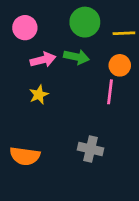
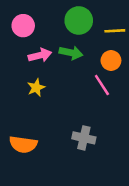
pink line: (110, 92) -> (102, 85), turned -40

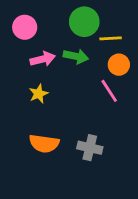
yellow line: (115, 31) -> (111, 38), moved
orange semicircle: (23, 144) -> (44, 144), moved

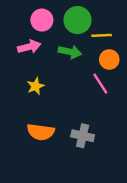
pink circle: (25, 27) -> (42, 20), moved
pink arrow: (43, 59) -> (29, 47), moved

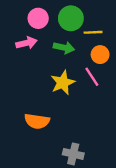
yellow star: (36, 86) -> (63, 83), moved, size x1.5
gray cross: (83, 136) -> (73, 154), moved

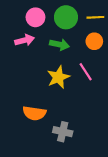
yellow line: (93, 32) -> (95, 17), moved
orange circle: (100, 55) -> (94, 41), moved
gray cross: (73, 154) -> (63, 132), moved

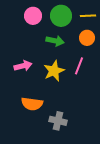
pink arrow: (25, 40) -> (23, 66), moved
pink line: (86, 72) -> (79, 66), turned 54

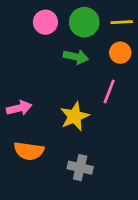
pink arrow: (23, 66) -> (19, 108), moved
yellow star: (54, 71) -> (75, 116), moved
orange semicircle: (32, 104) -> (29, 151), moved

